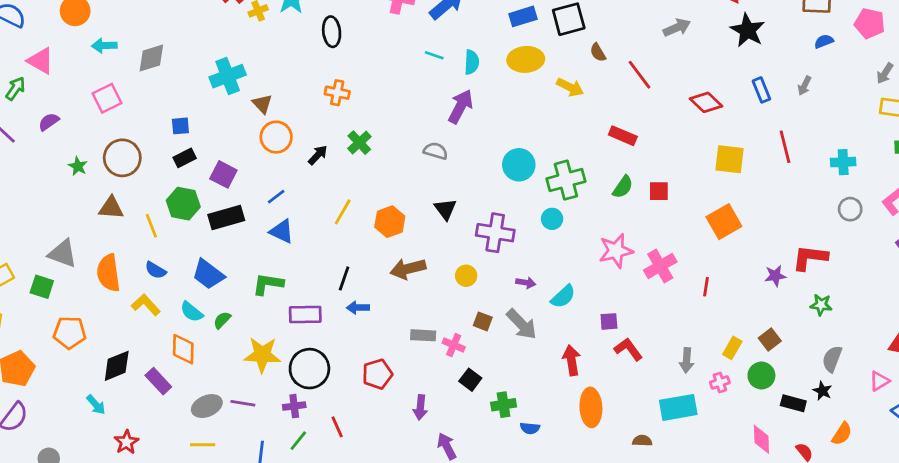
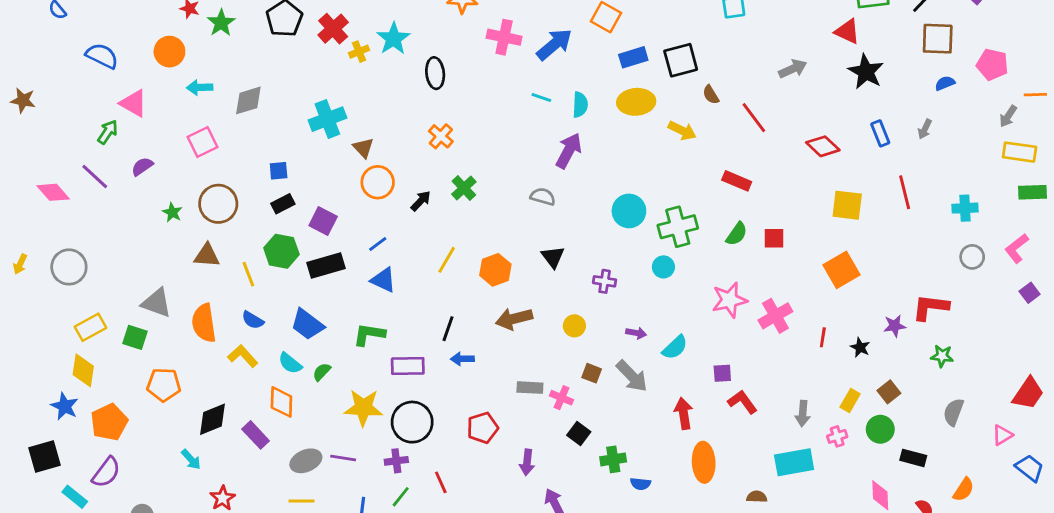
orange cross: (337, 93) -> (441, 136), turned 30
purple cross: (495, 233) -> (605, 281), size x0.6
black star: (822, 391) -> (860, 347), moved

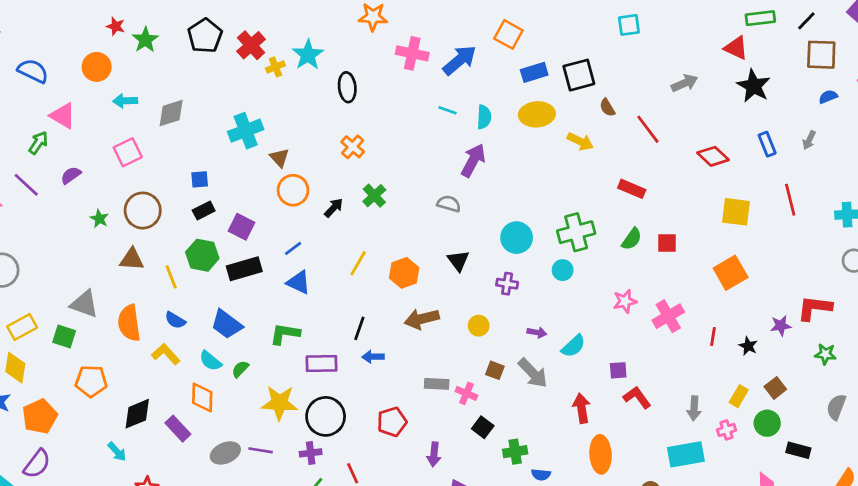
cyan circle: (629, 211) -> (517, 238), moved
pink star: (729, 300) -> (625, 301), size x0.7

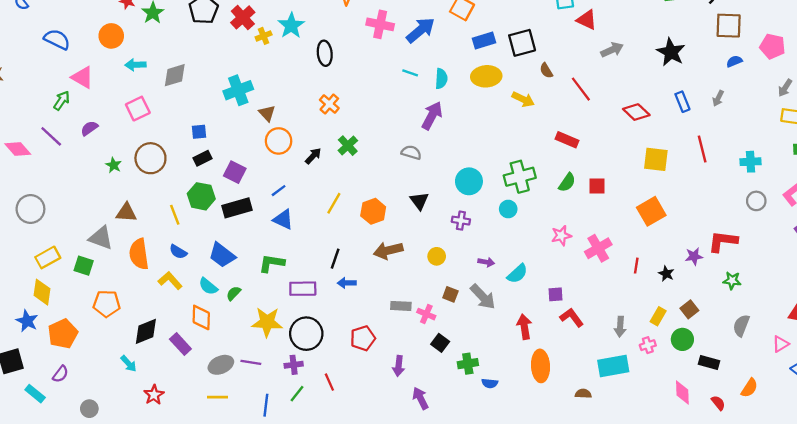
red triangle: (736, 48) -> (587, 20), moved
brown triangle: (132, 259) -> (126, 212), moved
purple semicircle: (37, 464) -> (60, 374), size x0.7

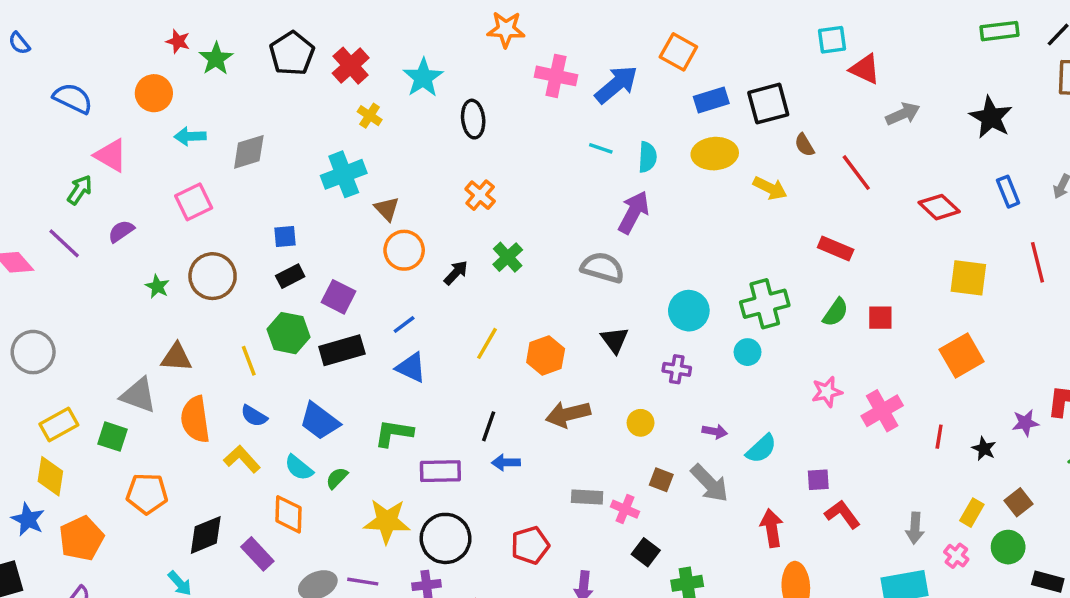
yellow cross: (264, 36) -> (370, 116), moved, turned -35
gray semicircle: (411, 152) -> (603, 267), size x1.4
pink cross: (648, 345) -> (956, 556), turned -35

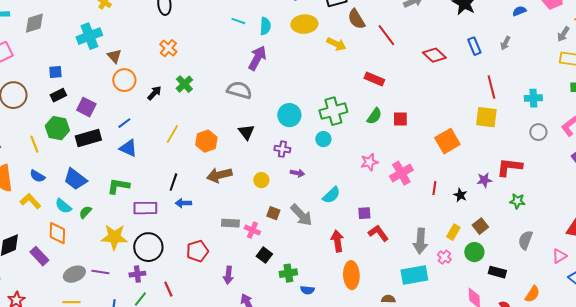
brown semicircle: (804, 145) -> (356, 19), size x1.5
yellow square: (968, 278) -> (486, 117), moved
purple arrow: (715, 431) -> (297, 173), moved
gray arrow: (915, 528) -> (420, 241), size x1.4

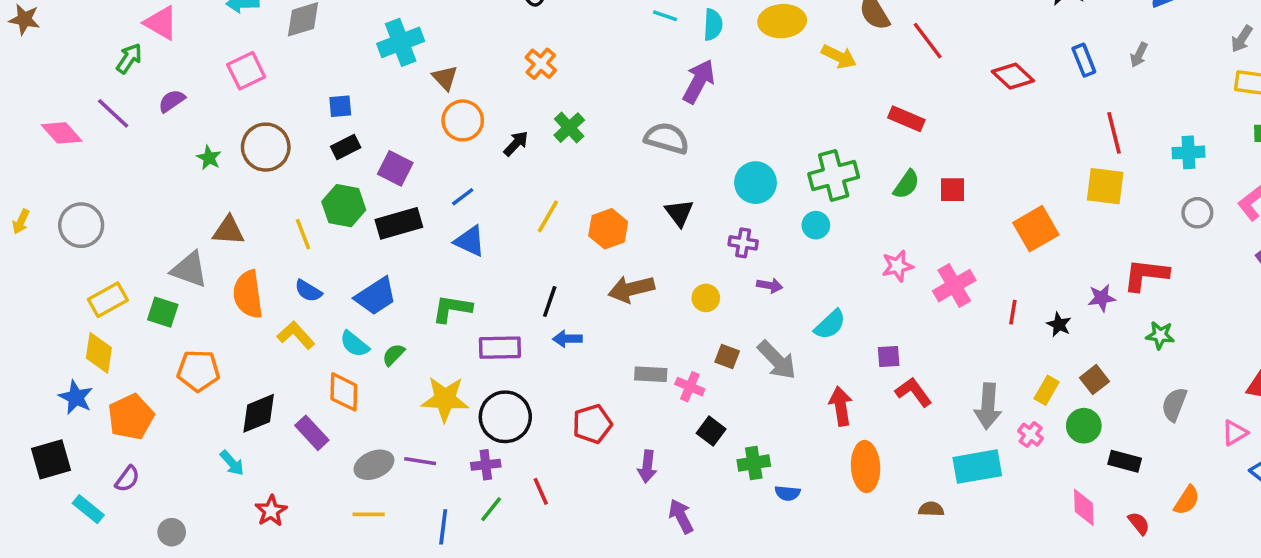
blue trapezoid: (75, 179) -> (376, 296), turned -70

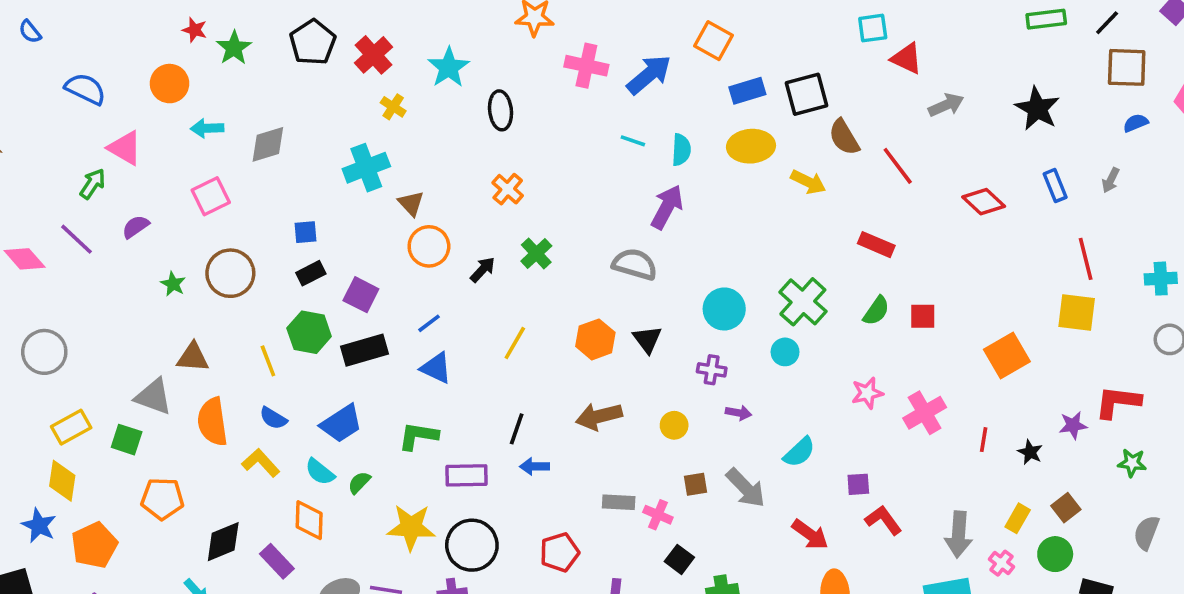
green cross: (834, 175) -> (803, 302), turned -33
orange hexagon: (608, 229) -> (595, 339), moved
brown square: (727, 356) -> (696, 484), turned -30
red arrow: (841, 406) -> (810, 534), turned 135

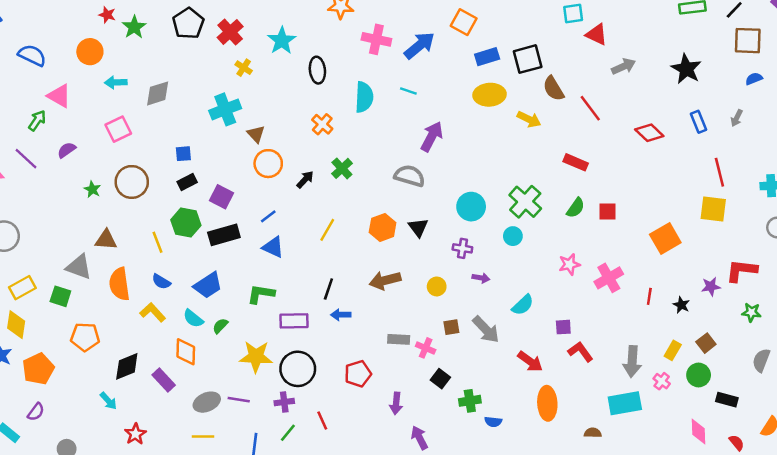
cyan semicircle: (681, 150) -> (364, 97), moved, size x1.4

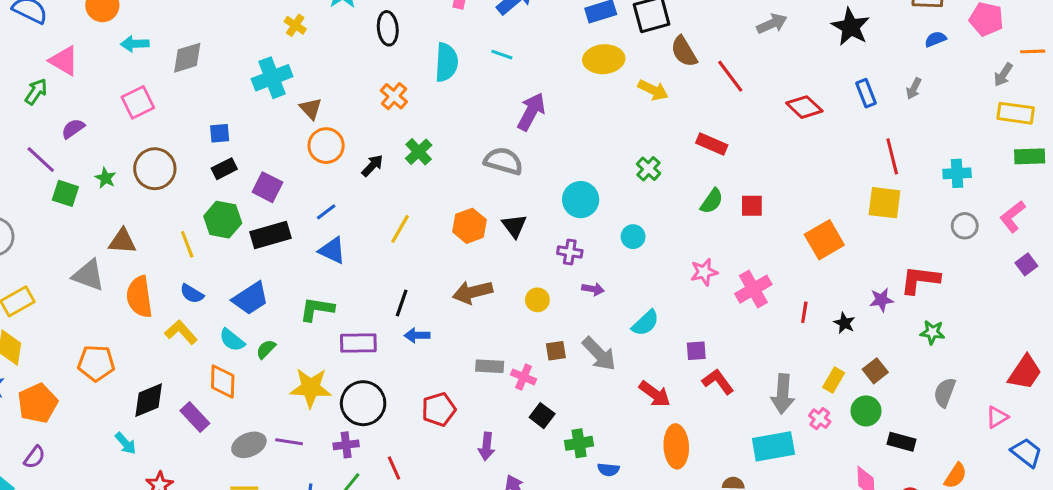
purple line: (26, 159) -> (41, 159), moved
green cross: (525, 202) -> (648, 169), moved, size x0.6
green square: (60, 296) -> (65, 193), moved

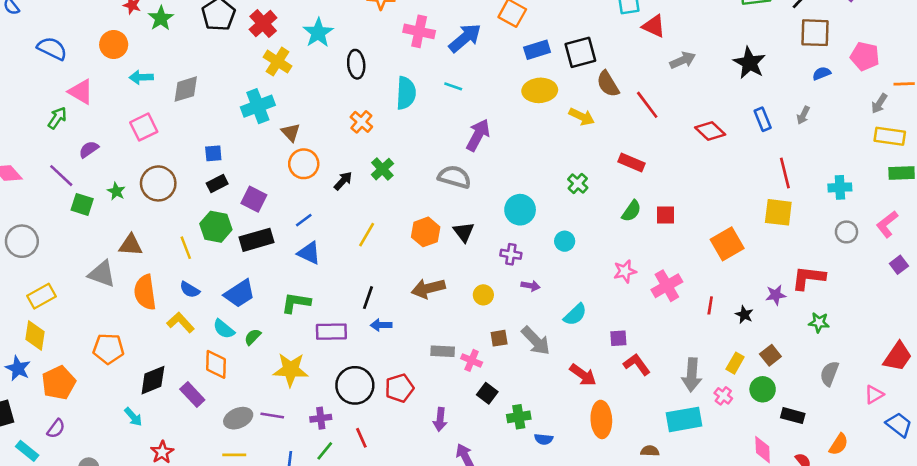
yellow cross: (295, 25) -> (278, 62), size x1.5
black circle: (363, 403) -> (355, 385), moved

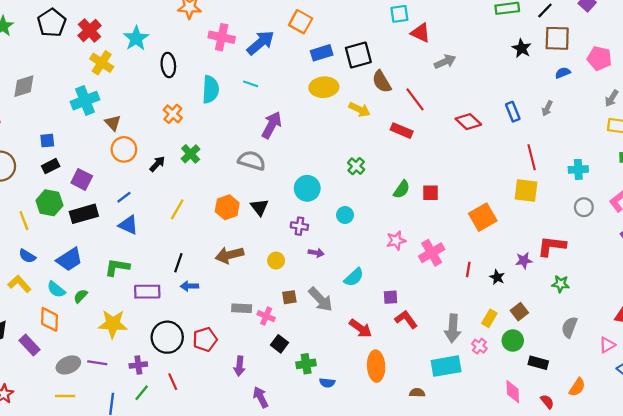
black star: (749, 63) -> (522, 48), moved, size x0.7
red rectangle: (631, 162) -> (402, 131), moved

